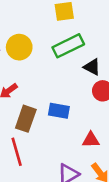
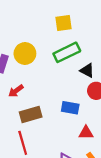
blue rectangle: (59, 111) -> (70, 108), moved
brown rectangle: (26, 119) -> (31, 115), turned 55

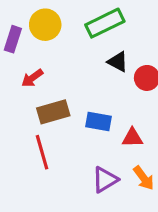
black triangle: (87, 70) -> (118, 62), moved
blue rectangle: (70, 108) -> (98, 122), moved

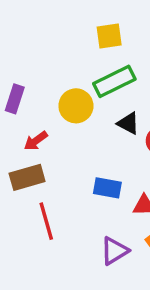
yellow circle: (45, 25) -> (76, 106), moved
brown rectangle: (53, 112) -> (27, 177), moved

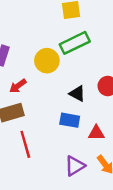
black triangle: (128, 123) -> (77, 94), moved

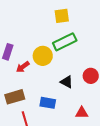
red arrow: (18, 86) -> (23, 67), moved
blue rectangle: (70, 120) -> (48, 103), moved

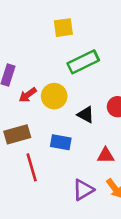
yellow square: (62, 16) -> (63, 28), moved
yellow circle: (43, 56) -> (54, 96), moved

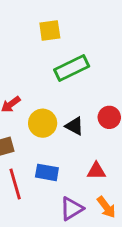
yellow circle: (54, 96) -> (43, 123), moved
blue rectangle: (61, 142) -> (47, 172), moved

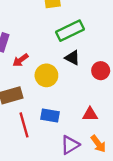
black triangle: (74, 126) -> (72, 58), moved

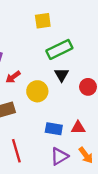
black triangle: (72, 58) -> (62, 75), turned 32
blue rectangle: (50, 115) -> (54, 129), moved
red line: (24, 125) -> (16, 151), moved

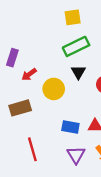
yellow square: (43, 21) -> (73, 17), moved
purple triangle: (59, 156) -> (76, 155), turned -30

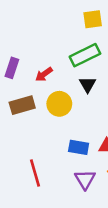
yellow square: (73, 17) -> (93, 19), moved
red arrow: (29, 74) -> (44, 74), moved
brown rectangle: (20, 108) -> (22, 105), moved

